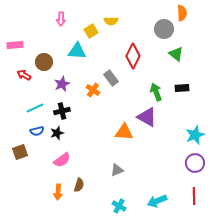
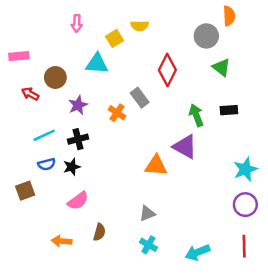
orange arrow: (58, 192) -> (62, 241), moved, turned 91
cyan cross: (119, 206) -> (148, 245), moved

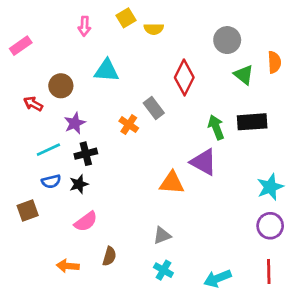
orange semicircle: (229, 16) -> (274, 62), moved
yellow square: (114, 38) -> (126, 18), moved
pink rectangle: (19, 56) -> (21, 46), moved, turned -30
purple star: (78, 105) -> (75, 123), moved
black rectangle: (229, 110) -> (252, 122), size x1.5

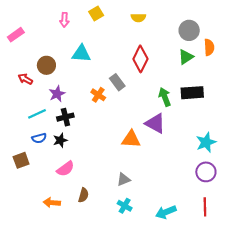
yellow semicircle: (154, 29) -> (138, 18), moved
gray circle: (227, 40) -> (189, 30), moved
green triangle: (244, 75) -> (186, 57), turned 49

